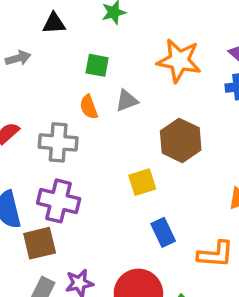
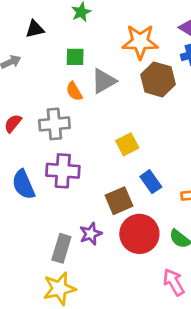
gray triangle: (127, 101) -> (104, 81), size x1.4
brown hexagon: (181, 140) -> (158, 79), moved
brown square: (40, 243) -> (119, 201), moved

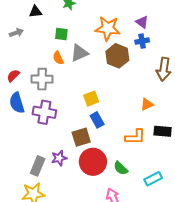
blue rectangle: (151, 182) -> (97, 120), moved
blue semicircle: (23, 184) -> (17, 103), moved

